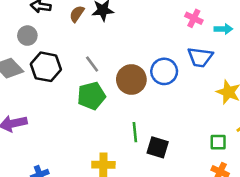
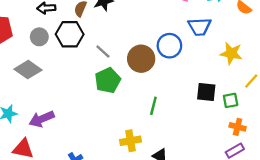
black hexagon: (46, 67) -> (70, 34), moved
green line: (135, 132) -> (153, 106), turned 30
black square: (158, 147) -> (206, 92), moved

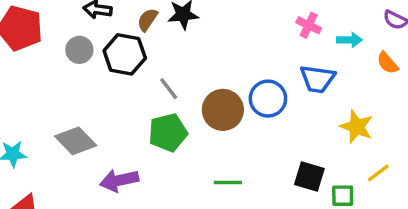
gray diamond: (28, 70) -> (76, 141), moved
green line: (153, 106) -> (228, 182), turned 66
purple arrow: (42, 119) -> (119, 180), moved

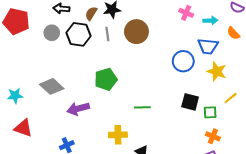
blue trapezoid: (317, 79) -> (208, 46), moved
gray line: (169, 89) -> (107, 34), moved, turned 32
blue circle: (268, 99) -> (183, 61), moved
brown circle: (223, 110) -> (136, 32), moved

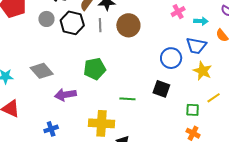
pink cross: (186, 13) -> (178, 12), turned 32
black square: (190, 102) -> (161, 89), moved
yellow cross: (118, 135) -> (102, 123), size x1.4

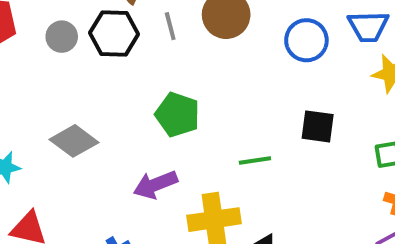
blue circle: (171, 58) -> (306, 40), moved
green pentagon: (95, 69) -> (177, 115), turned -30
purple arrow: (65, 95) -> (155, 185), moved

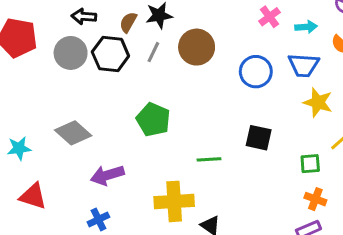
gray line: (170, 26) -> (153, 52), turned 35
gray circle: (62, 37) -> (71, 53), size x1.4
purple arrow: (155, 185) -> (107, 175), moved

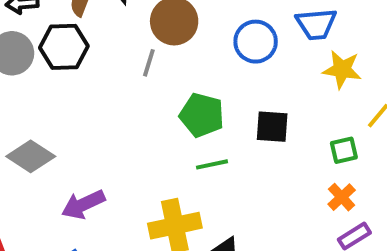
gray line: (153, 52) -> (149, 63), moved
green pentagon: (153, 120) -> (202, 115), moved
orange cross: (315, 199) -> (342, 197), moved, turned 35

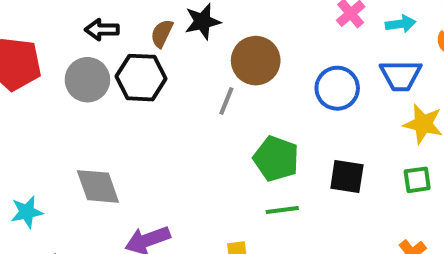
green square: (344, 150) -> (417, 180), moved
gray diamond: (31, 156) -> (98, 186), turned 33

